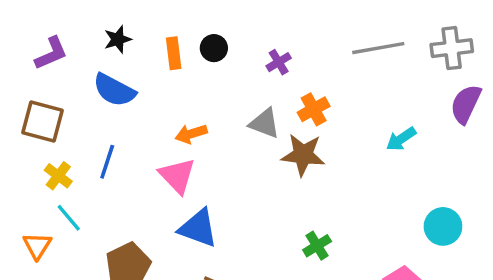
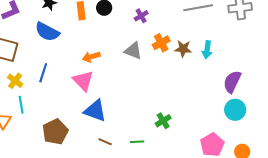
purple semicircle: (466, 104) -> (232, 82), moved
cyan arrow: (401, 139) -> (207, 50), moved, turned -48
brown star: (303, 155) -> (183, 49), moved, size x0.7
cyan line: (69, 218) -> (21, 105), turned 30

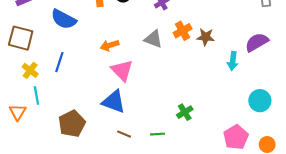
cyan arrow: (207, 50) -> (233, 61), moved
pink triangle: (83, 81) -> (122, 70), moved
purple semicircle: (232, 82) -> (257, 42), moved, turned 35

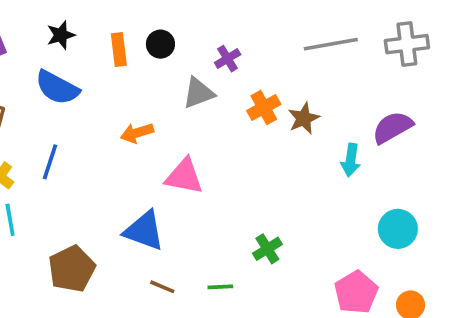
brown star: (206, 37) -> (304, 118), turned -30
gray triangle: (153, 39) -> (199, 93), moved, turned -42
pink triangle: (122, 70) -> (184, 176), moved, turned -35

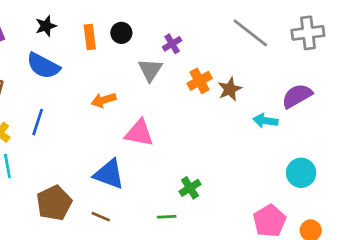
gray line: (331, 44) -> (250, 33), turned 48
gray triangle: (199, 93) -> (150, 70), turned -36
cyan arrow: (351, 160) -> (265, 121), turned 90
green cross: (267, 249) -> (190, 188), moved
brown line: (162, 287) -> (101, 217), moved

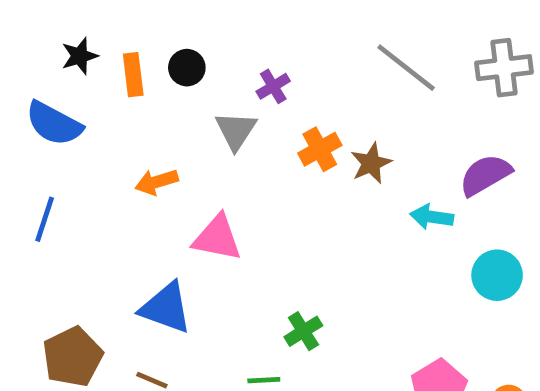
black star: (46, 26) -> (80, 56), moved
cyan circle: (301, 173) -> (497, 275), moved

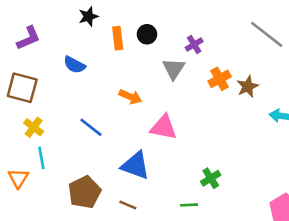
black star: (80, 56) -> (88, 16), moved
blue semicircle: (54, 124) -> (74, 65), size x0.7
orange arrow: (157, 182) -> (130, 97), turned -140
blue line: (45, 219) -> (91, 127), moved, turned -70

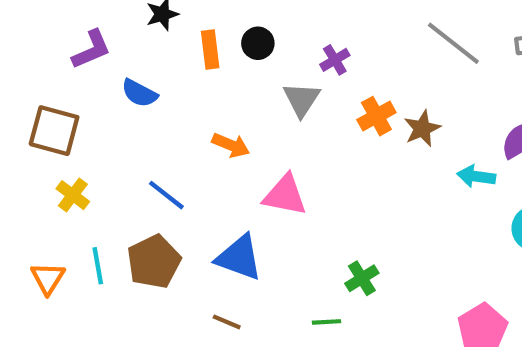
purple L-shape: (29, 38) -> (92, 49), moved
cyan line: (41, 158) -> (98, 266), moved
brown pentagon: (85, 192) -> (154, 262), moved

